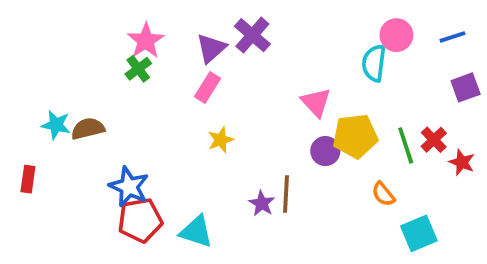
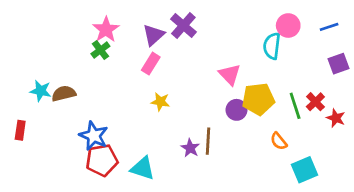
yellow star: (221, 140) -> (160, 102), turned 30

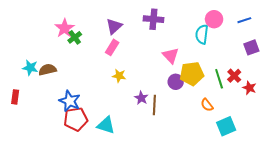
purple cross: (183, 26) -> (153, 19), moved, turned -36
pink star: (106, 30) -> (65, 28), moved
purple star: (190, 148) -> (141, 98), moved

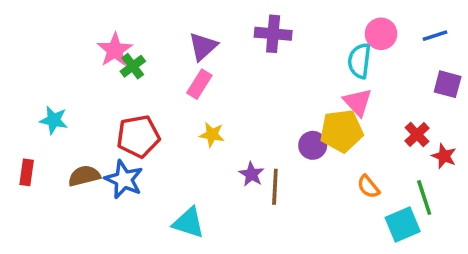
purple square: (251, 47) -> (448, 84), turned 35
pink triangle: (171, 56) -> (358, 102), moved
brown semicircle: (47, 70) -> (84, 176), moved
green line: (219, 79) -> (424, 197), moved
red pentagon: (76, 119) -> (138, 136), moved

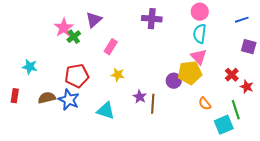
pink circle: (381, 34) -> (200, 12), moved
purple triangle: (203, 46) -> (94, 20), moved
cyan triangle: (189, 223) -> (106, 111), moved

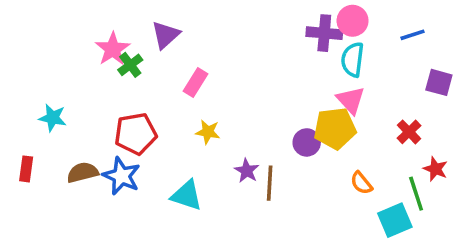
purple cross: (152, 19) -> (324, 33), moved
blue line: (242, 20) -> (413, 35), moved
red star: (247, 87) -> (435, 169), moved

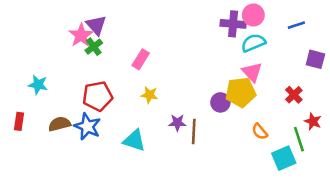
purple triangle: (166, 35) -> (96, 25), moved, turned -30
cyan semicircle: (353, 60) -> (253, 43), turned 60
purple star: (247, 171) -> (177, 123), turned -30

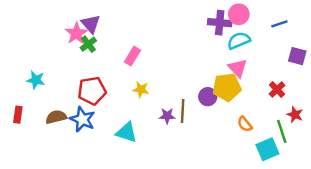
brown line: (194, 132) -> (183, 111), moved

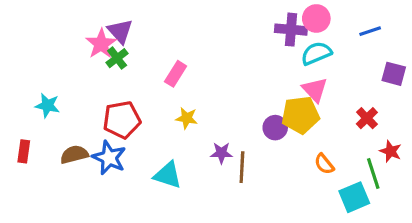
brown line: (183, 111) -> (242, 167), moved

